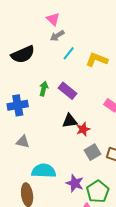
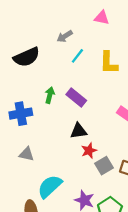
pink triangle: (53, 19) -> (102, 18), moved, turned -32
yellow L-shape: (97, 60) -> (109, 63), turned -110
red star: (83, 129) -> (89, 151), moved
cyan semicircle: (44, 171) -> (50, 186), turned -45

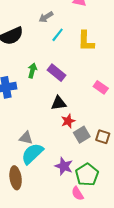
gray triangle: (27, 154) -> (26, 138), moved

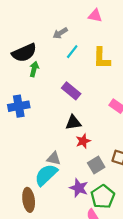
green arrow: (32, 71) -> (34, 69), moved
gray square: (82, 135) -> (96, 165), moved
gray triangle: (26, 138) -> (54, 158), moved

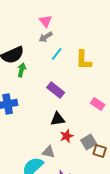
pink triangle: (95, 16) -> (46, 21), moved, turned 40
gray triangle: (54, 158) -> (49, 152), moved
gray square: (96, 165) -> (89, 142), moved

